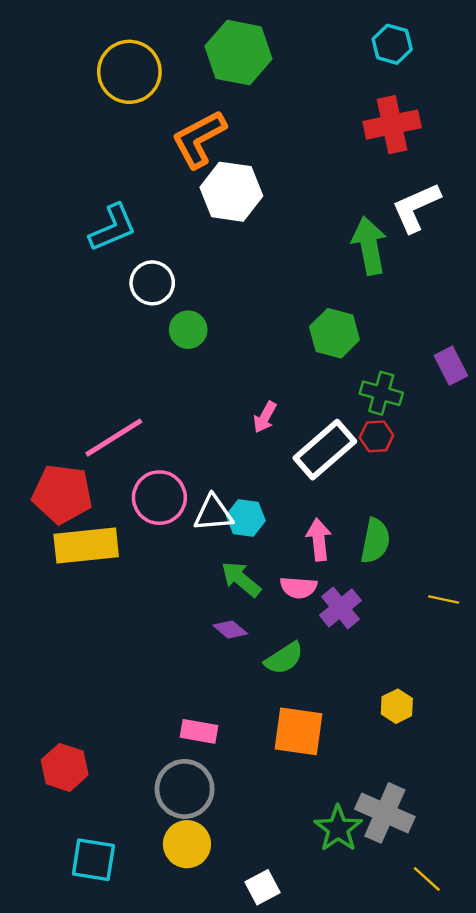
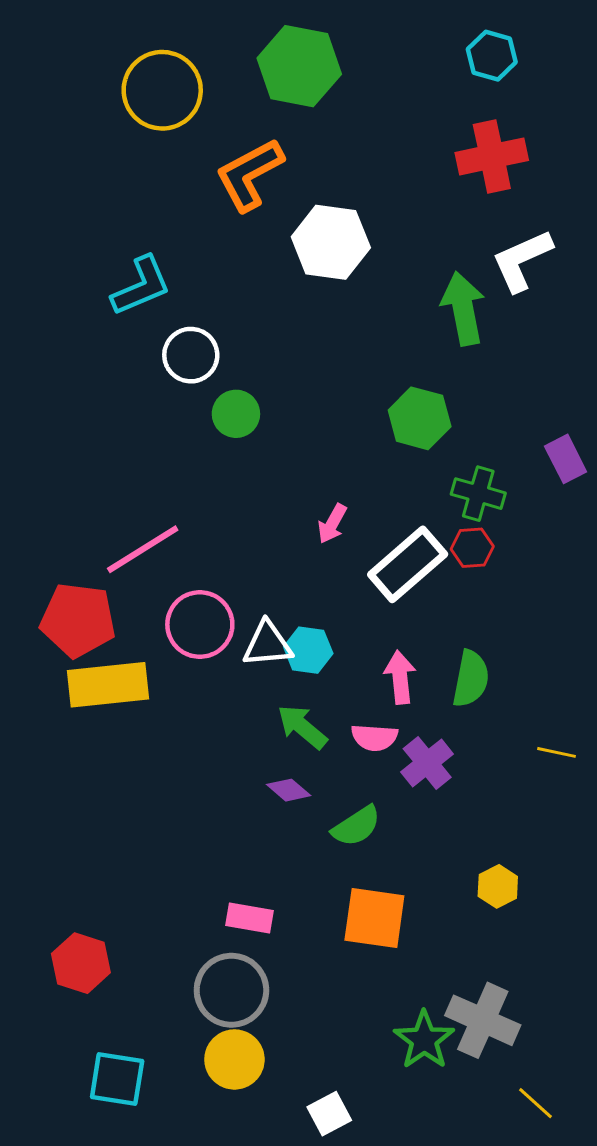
white hexagon: (231, 192) -> (331, 242), moved

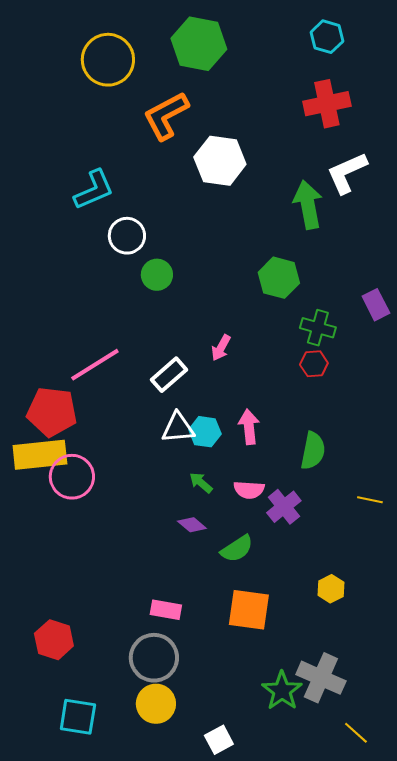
white rectangle: (408, 564) -> (169, 375), moved, size x0.7
pink circle: (200, 625) -> (72, 477), moved
pink arrow: (400, 677) -> (249, 427), moved
yellow rectangle: (108, 685) -> (40, 455), moved
green arrow: (302, 727) -> (201, 483), size x0.7

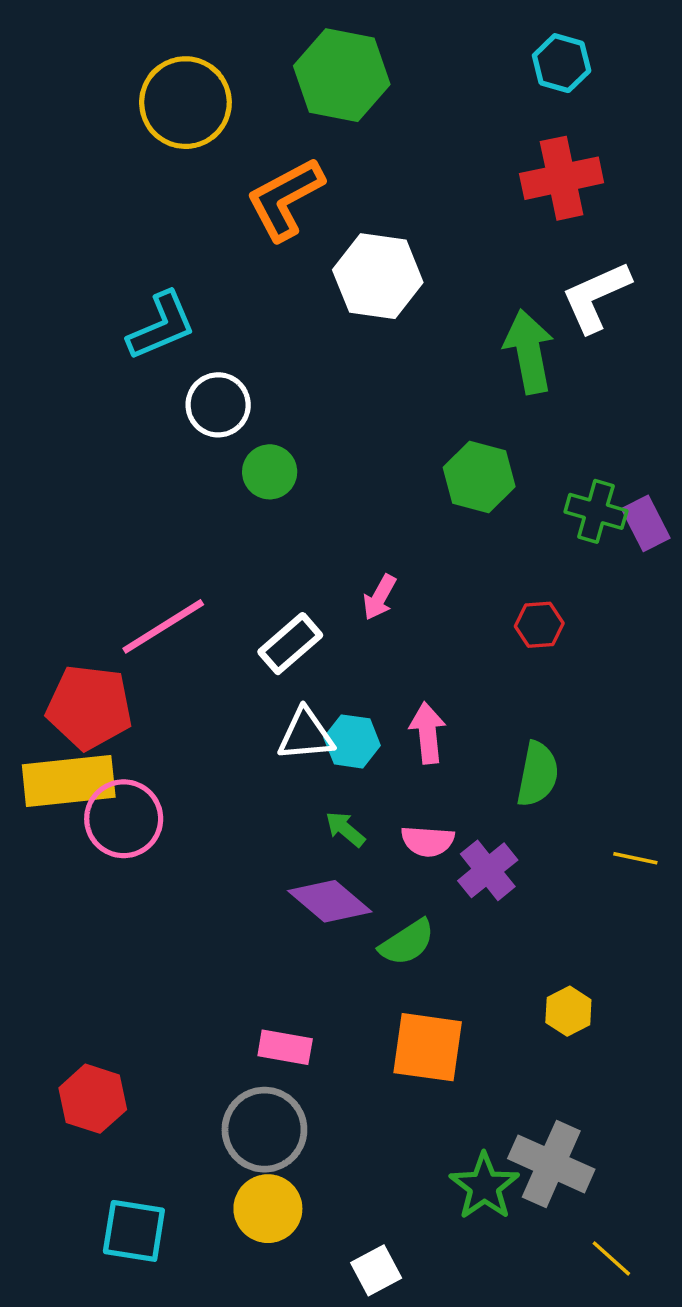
green cross: (318, 328) -> (596, 511), moved
purple diamond: (192, 525) -> (330, 901), size x1.6

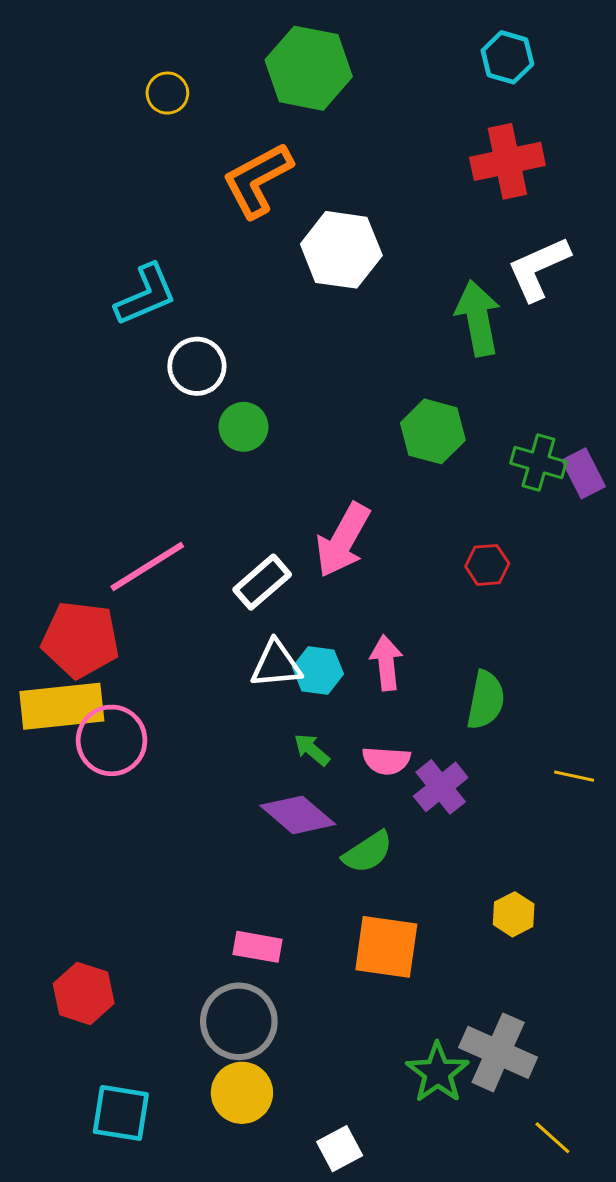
yellow circle: (185, 103) -> (167, 93), size x0.5
pink arrow: (380, 597) -> (343, 540), size x1.8

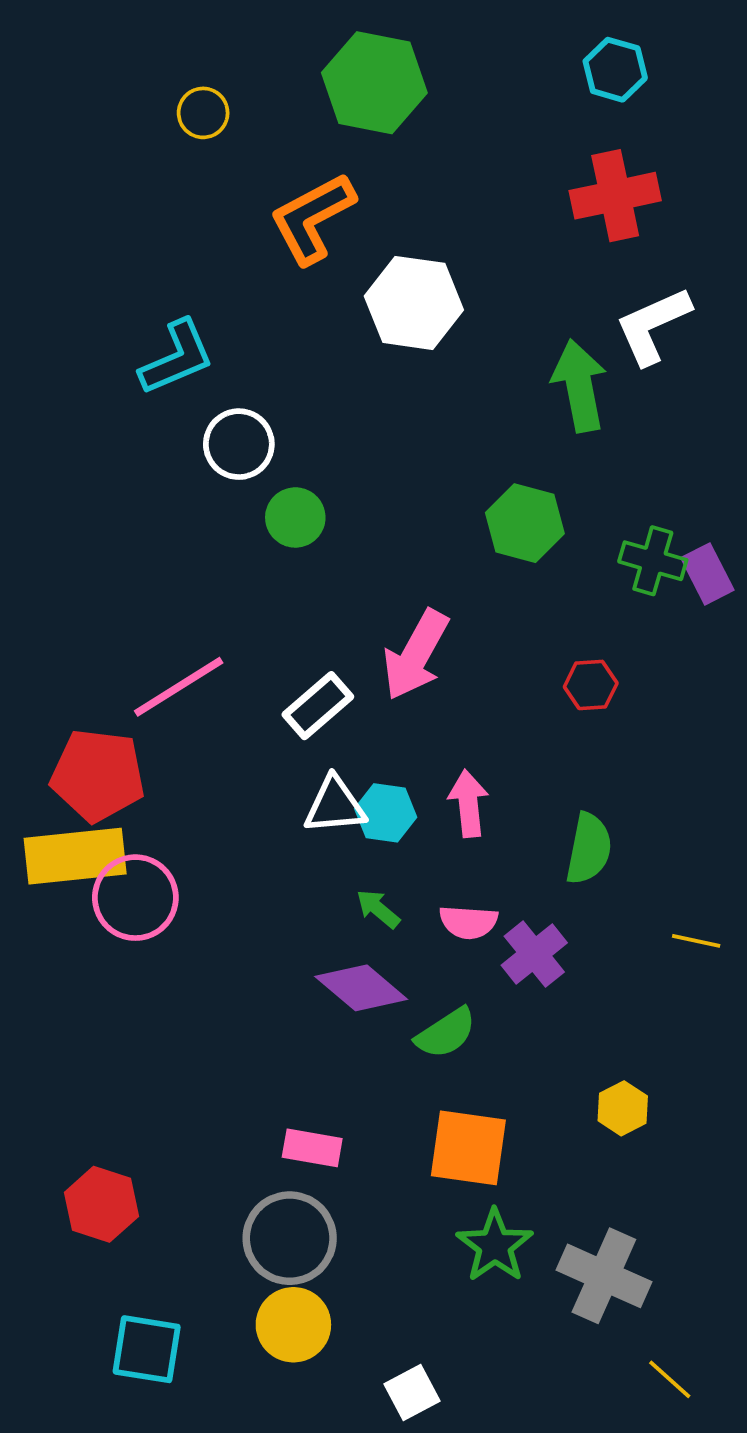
green star: (438, 1073) -> (495, 1246), moved

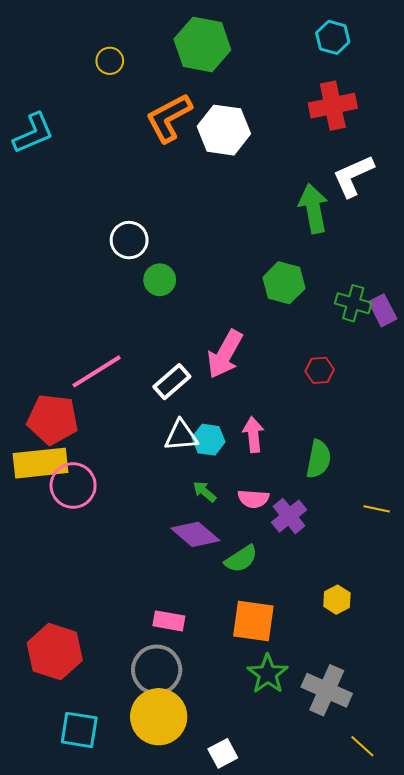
white hexagon: (414, 303) -> (224, 130), moved
cyan L-shape: (177, 358) -> (33, 133), moved
red hexagon: (101, 1204) -> (55, 652), size x1.4
yellow circle: (293, 1325) -> (159, 717), size x1.4

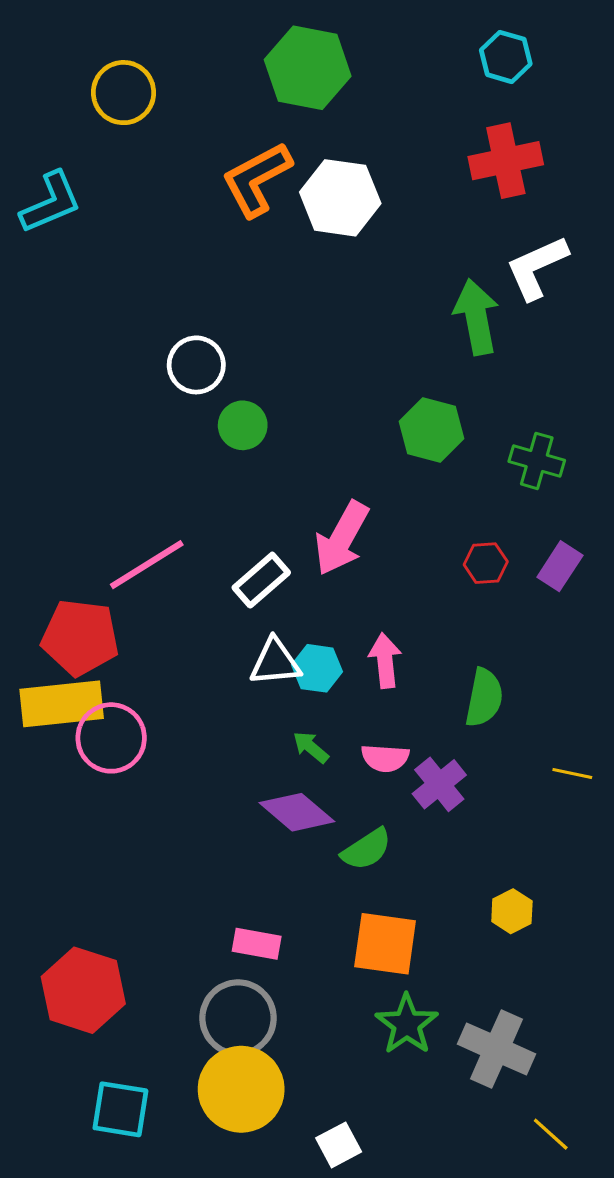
yellow circle: (110, 61) -> (124, 93), moved, size x1.5
purple rectangle: (383, 310) -> (560, 566), moved, turned 60

